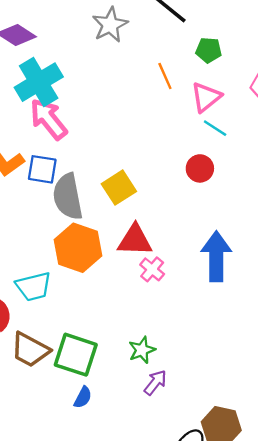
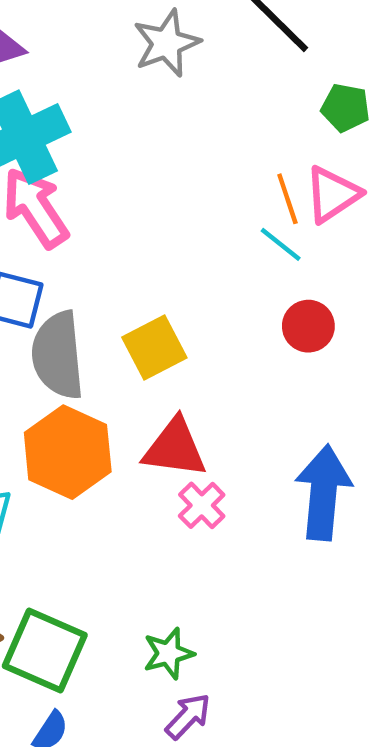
orange line: (165, 76) -> (287, 199), moved
cyan line: (215, 128) -> (281, 244), moved

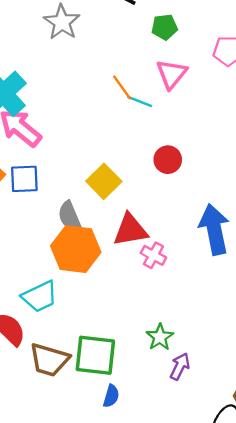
orange line: (287, 199) -> (122, 87), moved
cyan line: (281, 244) -> (140, 102), moved
red circle: (308, 326) -> (168, 160), moved
gray semicircle: (58, 355) -> (70, 216), moved, size x0.7

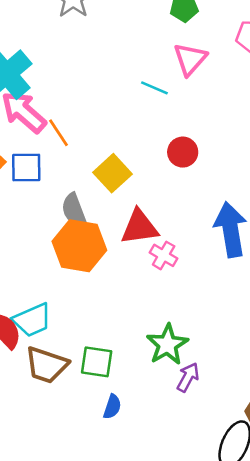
orange line: (122, 87) -> (59, 133), moved
cyan trapezoid: (40, 297) -> (32, 320), moved
green star: (160, 337) -> (167, 345), size x1.4
green square: (95, 355) -> (97, 362), size x0.7

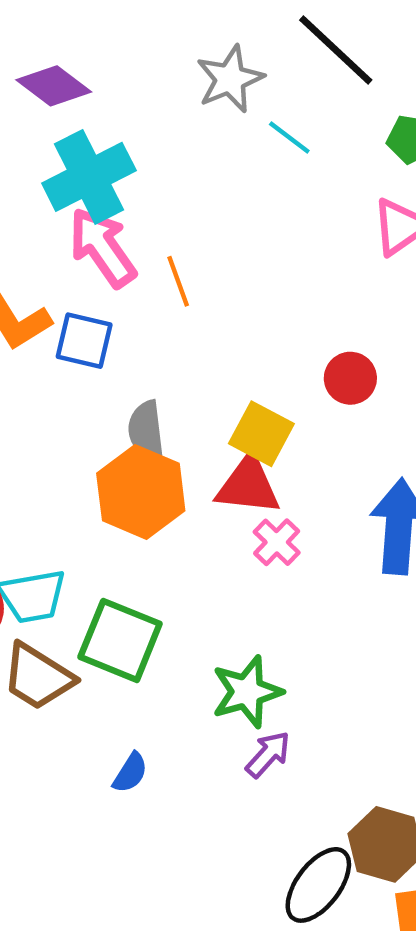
cyan line: (154, 88) -> (289, 137), moved
orange line: (59, 133) -> (178, 281), moved
yellow square: (112, 173) -> (261, 434), moved, turned -33
green square: (97, 362) -> (120, 640), moved, size x1.4

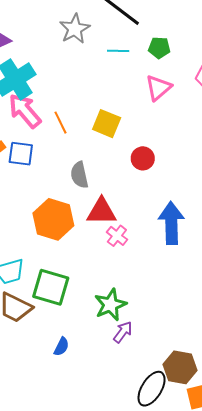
cyan line: (289, 137) -> (118, 51), moved, turned -30
gray semicircle: (146, 431) -> (79, 175), moved
yellow square: (261, 434) -> (107, 124), moved

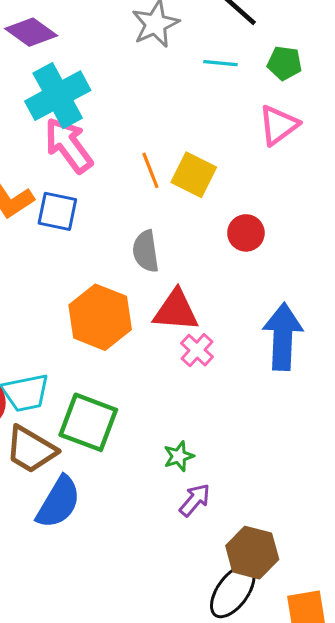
orange line: (61, 123) -> (150, 170), moved
green star: (110, 305) -> (179, 456), size x0.6
blue semicircle: (61, 347) -> (59, 502), moved, size x1.8
brown hexagon: (180, 367) -> (252, 553), moved

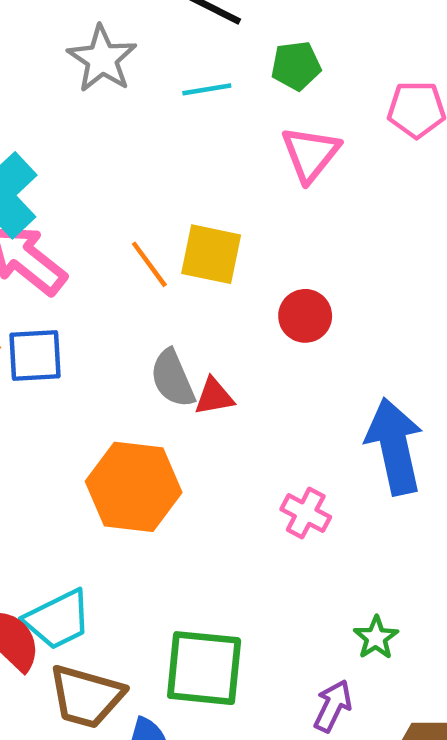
red triangle: (176, 311) -> (214, 397), moved, size x0.6
pink cross: (197, 350) -> (306, 513), moved
green square: (88, 422) -> (204, 668), moved
green star: (179, 456) -> (376, 638), moved

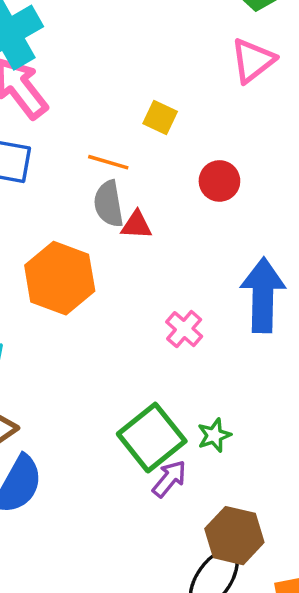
yellow square: (211, 254) -> (160, 118), size x0.7
orange line: (149, 264) -> (108, 162), moved, turned -51
green square: (204, 668) -> (152, 438), moved, turned 32

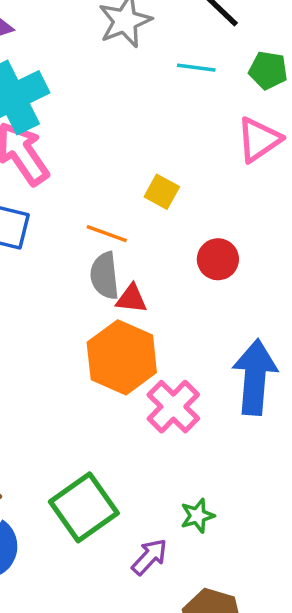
orange hexagon: (60, 278) -> (122, 357), moved
pink cross: (184, 329) -> (173, 407), size x1.4
green square: (152, 438) -> (84, 507), moved

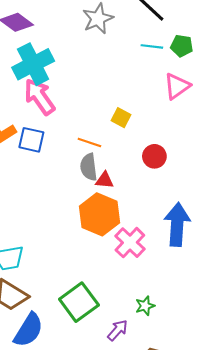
cyan line: (196, 68) -> (152, 46), moved

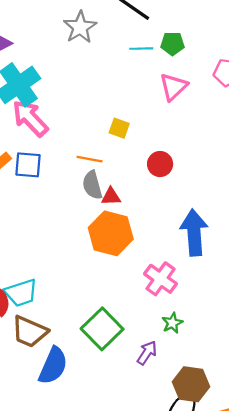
pink cross: (130, 243) -> (160, 279), moved

